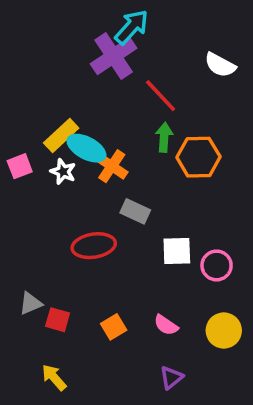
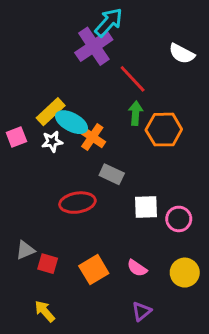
white star: (63, 172) -> (52, 141), turned -30
orange square: (114, 327) -> (94, 270), size x1.4

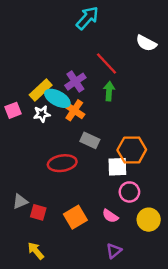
purple cross: (94, 46) -> (75, 82), moved, size x0.7
orange hexagon: (164, 130) -> (132, 150), moved
pink circle: (179, 219) -> (129, 192), moved

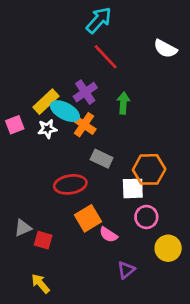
red line: (107, 64) -> (106, 57), moved
pink semicircle: (110, 216) -> (108, 235), moved
orange square: (75, 217) -> (88, 218), moved
purple triangle: (114, 251) -> (126, 270), moved

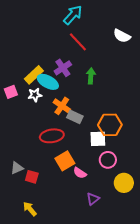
orange cross: (84, 125) -> (62, 106), moved

